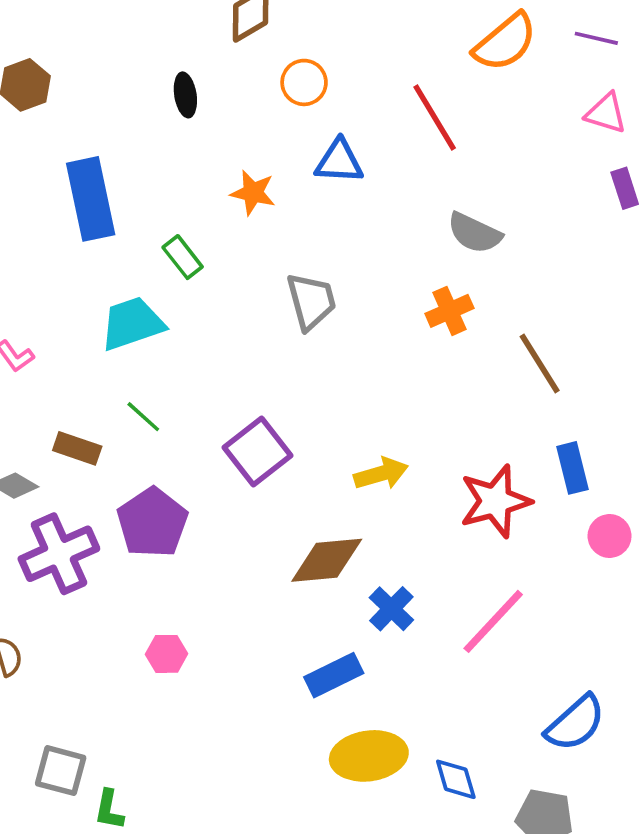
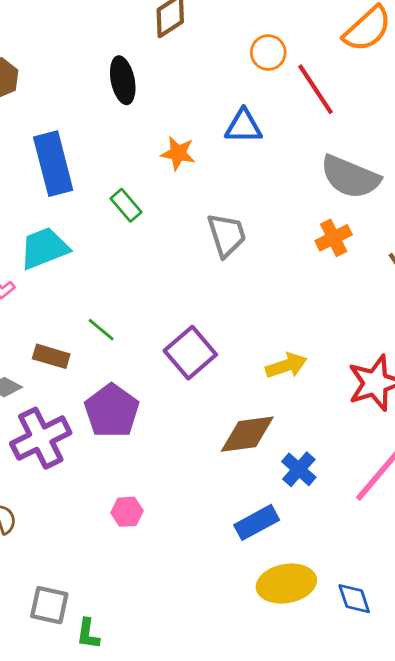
orange circle: (304, 82) -> (268, 53), moved
black ellipse: (185, 95) -> (123, 80), size x1.4
gray semicircle: (475, 233) -> (350, 177), size x1.4
cyan trapezoid: (132, 324) -> (44, 248), moved

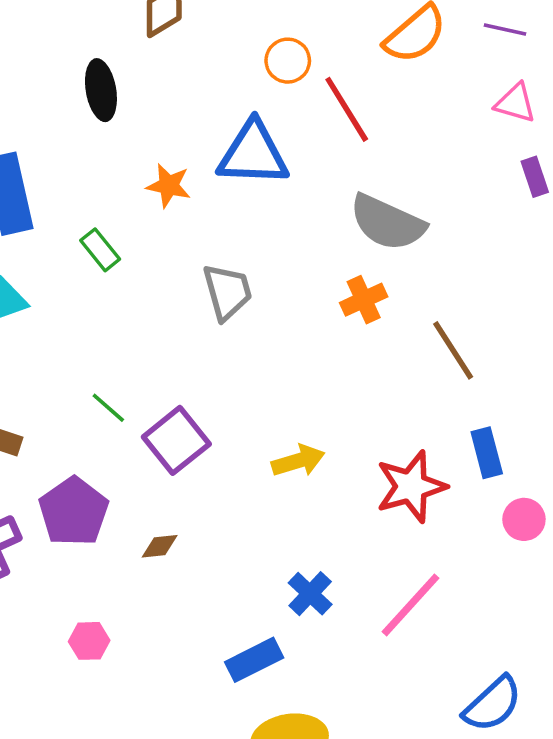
blue triangle: (243, 126) -> (253, 154), size x1.5
green line: (101, 330) -> (108, 408), moved
brown diamond: (247, 434) -> (160, 546), moved, size x0.5

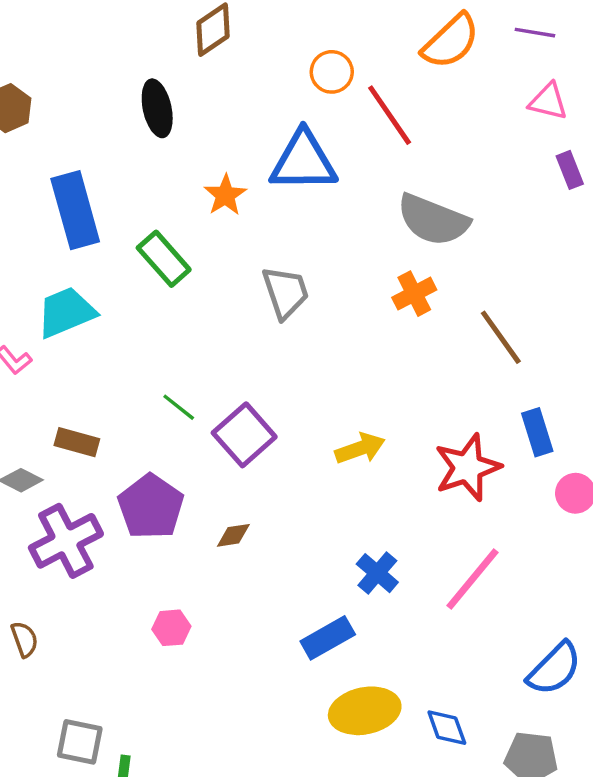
orange star: (169, 186) -> (225, 195), turned 30
green rectangle: (100, 250) -> (164, 259), size x1.4

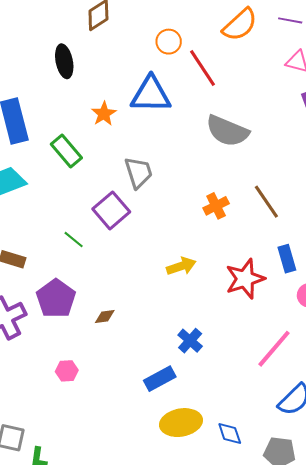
orange cross: (414, 294) -> (216, 206), moved
purple square: (244, 435) -> (111, 210), moved
pink line: (472, 579) -> (274, 349), moved

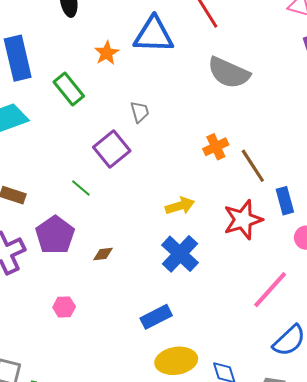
gray trapezoid: (139, 172) -> (140, 112), size x0.7
brown line: (266, 202) -> (253, 166), moved
green line: (74, 240) -> (81, 188), moved
blue cross: (190, 341) -> (180, 254), moved, size x1.5

